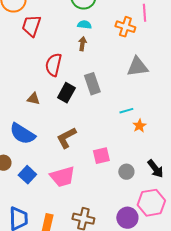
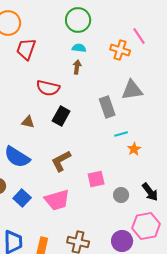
pink line: (144, 13) -> (139, 36), turned -30
red semicircle: (53, 65) -> (48, 88), turned -90
gray rectangle: (92, 84) -> (107, 107), moved

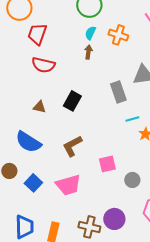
cyan semicircle: (79, 48) -> (90, 33), turned -72
orange cross: (120, 50) -> (118, 35), moved
red semicircle: (48, 88) -> (43, 65), moved
purple circle: (122, 241) -> (114, 219), moved

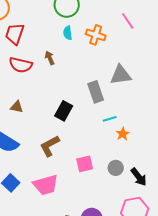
cyan semicircle: (90, 33) -> (68, 33), turned -32
brown arrow: (88, 52) -> (50, 58), moved, turned -32
black rectangle: (72, 101) -> (64, 111), moved
gray circle: (132, 180) -> (116, 168), moved

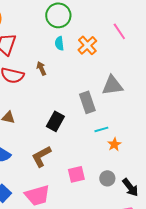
orange cross: (96, 35) -> (87, 45), turned 30

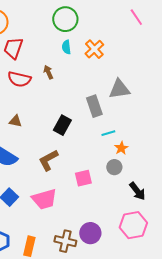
pink line: (119, 31) -> (136, 17), moved
gray circle: (107, 178) -> (114, 167), moved

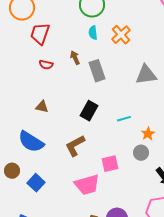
red semicircle: (19, 79) -> (46, 65), size x0.6
gray rectangle: (94, 106) -> (97, 71), moved
cyan line: (108, 133) -> (124, 119), moved
pink trapezoid: (44, 199) -> (87, 185), moved

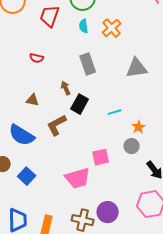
red trapezoid: (40, 34) -> (50, 16), moved
brown arrow: (75, 58) -> (66, 88), moved
brown L-shape: (75, 146) -> (57, 125), moved

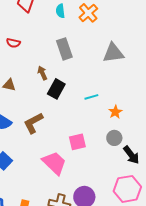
brown L-shape: (57, 125) -> (33, 123), moved
gray circle: (132, 146) -> (114, 138), moved
pink trapezoid: (78, 178) -> (54, 163), turned -120

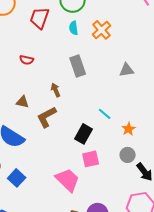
gray triangle: (113, 53) -> (127, 70), size x0.7
black rectangle: (56, 89) -> (84, 134), moved
cyan line: (91, 97) -> (105, 114), turned 56
brown L-shape: (33, 123) -> (47, 117), moved

